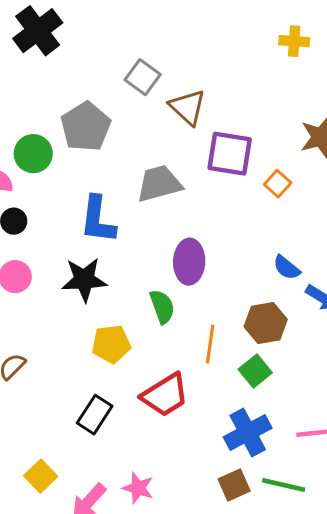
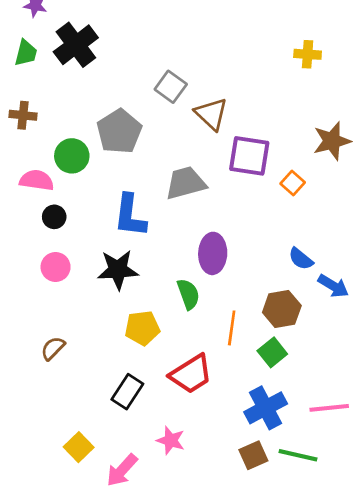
pink star: (138, 488) -> (171, 440), moved

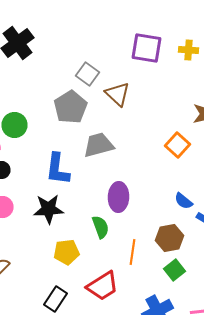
gray pentagon: (119, 131) -> (70, 107), moved
purple square: (249, 156) -> (146, 48), moved
orange square: (293, 183) -> (178, 145), size x1.4
green square: (272, 352) -> (174, 270), moved

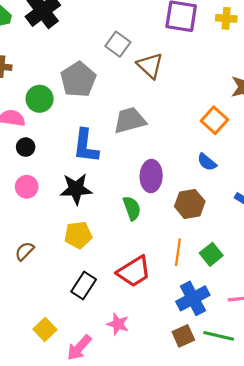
gray pentagon: (70, 107) -> (78, 79), moved
blue semicircle: (184, 201) -> (207, 162), moved
brown hexagon: (170, 238) -> (190, 204), moved
yellow pentagon: (66, 252) -> (78, 235), moved
orange line: (132, 252) -> (178, 252), moved

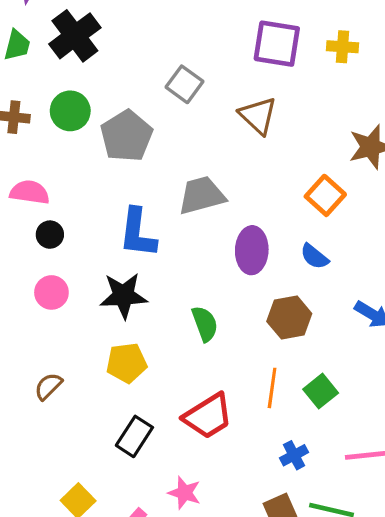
brown triangle: (150, 66) -> (258, 116), moved
green circle: (40, 99) -> (70, 111), moved
purple ellipse: (151, 176) -> (252, 250), moved
blue cross: (193, 298) -> (294, 455), size x0.6

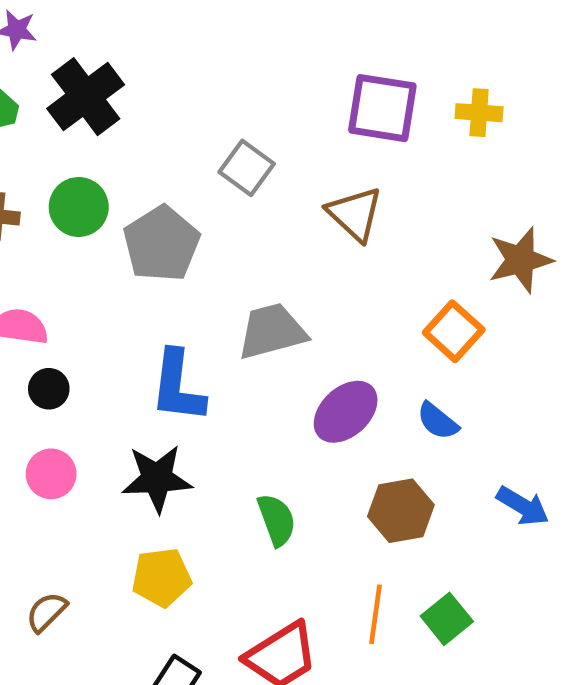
purple ellipse: (252, 250) -> (346, 412), turned 45

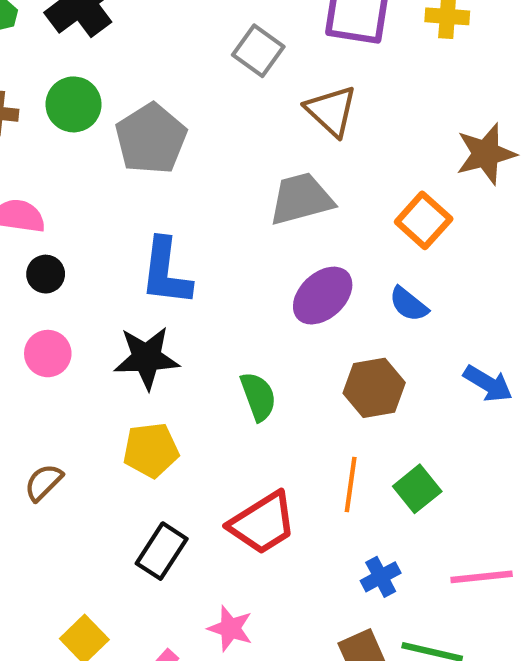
gray square: (247, 168) -> (258, 51), moved
gray trapezoid: (272, 331) -> (301, 199), moved

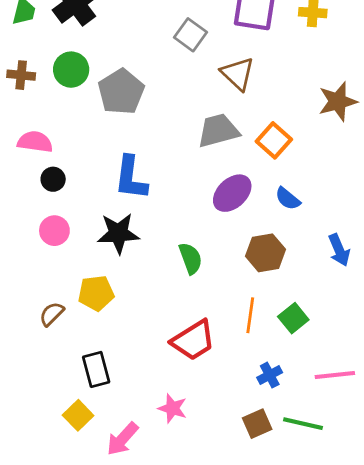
orange square: (424, 220) -> (274, 140), moved
blue arrow: (488, 384) -> (339, 250), turned 36
yellow pentagon: (151, 450) -> (96, 293), moved
black rectangle: (162, 551) -> (96, 369), moved, turned -48

